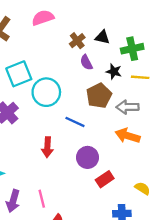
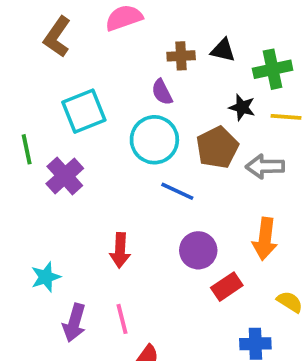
brown cross: (77, 41) -> (181, 56), turned 35
purple semicircle: (86, 62) -> (162, 92), moved
cyan circle: (46, 92) -> (154, 140), moved
orange arrow: (128, 136) -> (265, 239), moved, turned -100
red arrow: (47, 147) -> (120, 250), moved

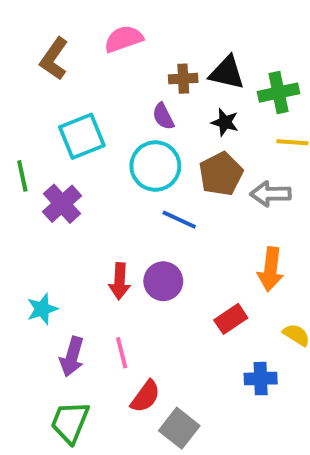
black triangle: (223, 50) -> (227, 73), size x1.4
black star: (242, 107) -> (225, 122), moved
purple circle: (198, 250) -> (163, 281), moved

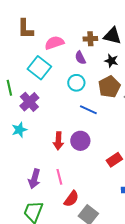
pink semicircle: (124, 39) -> (54, 43), moved
brown L-shape: (54, 59) -> (25, 29), turned -35
cyan square: (82, 136) -> (39, 68), turned -30
cyan circle: (155, 166) -> (76, 83), size x0.7
cyan star: (42, 309) -> (19, 130), moved

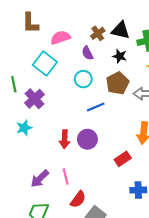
brown cross: (90, 39) -> (98, 33), turned -32
blue line: (88, 110) -> (96, 107), turned -48
purple arrow: (34, 179) -> (40, 179), turned 30

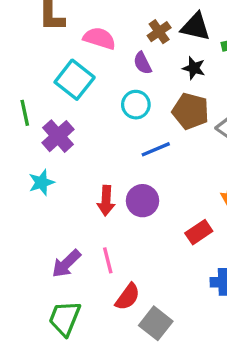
pink semicircle: (60, 38) -> (99, 38), turned 36
brown pentagon: (117, 83) -> (191, 111), turned -30

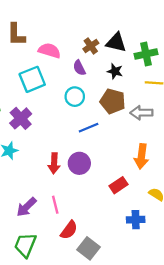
cyan square: (75, 80) -> (32, 79), turned 30

